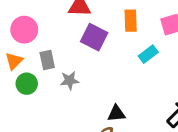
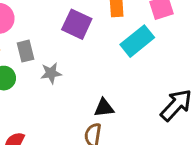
cyan rectangle: (148, 54) -> (137, 41), size x1.5

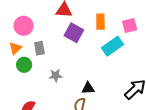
gray star: (51, 73) -> (56, 76), moved

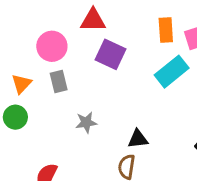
orange rectangle: (100, 22) -> (166, 30), moved
pink circle: (24, 26) -> (52, 46), moved
green circle: (24, 65) -> (15, 117), moved

